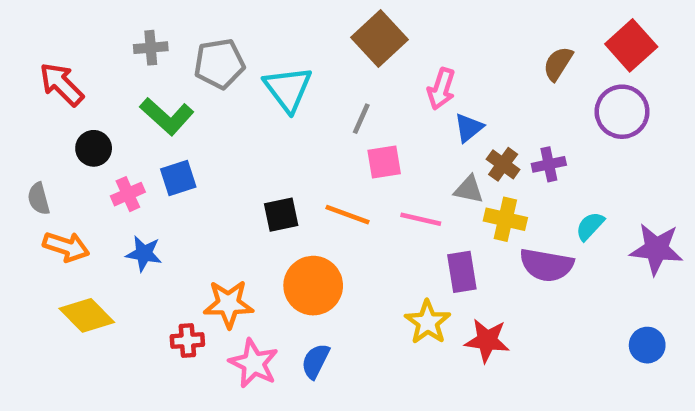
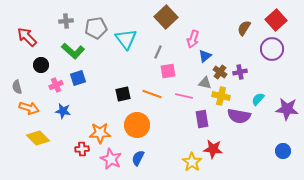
yellow star: (428, 322) -> (192, 162), moved

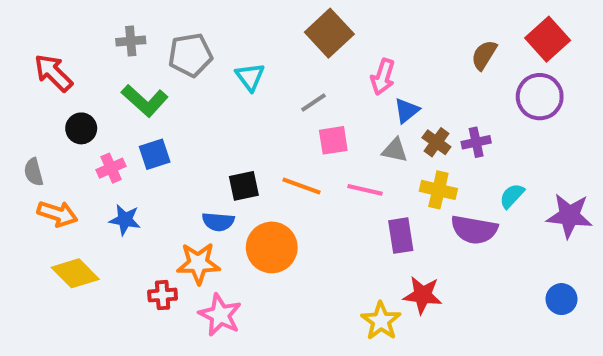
cyan triangle: (126, 39) -> (250, 77), size x0.7
gray line: (158, 52) -> (313, 103), turned 32
gray triangle: (205, 83) -> (395, 150), moved
blue semicircle: (138, 158) -> (218, 222), moved, turned -112

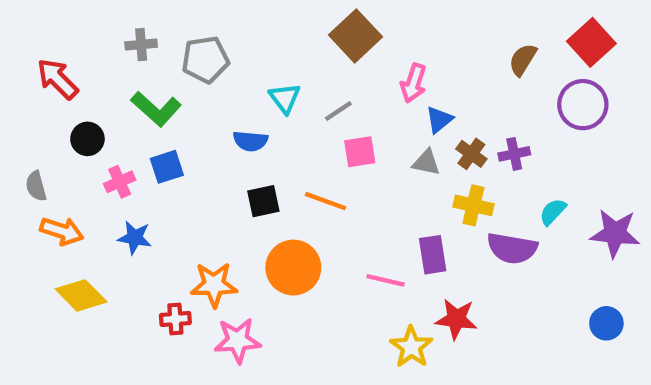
cyan triangle: (250, 77) -> (285, 98), moved
pink line: (365, 190) -> (386, 280), moved
blue semicircle: (218, 222) -> (250, 141), moved
pink star: (220, 315) -> (238, 340), turned -30

